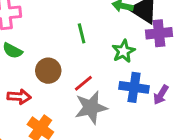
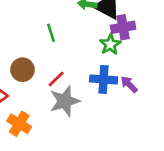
green star: (123, 51) -> (110, 44), moved
purple arrow: (161, 95) -> (129, 84), turned 108

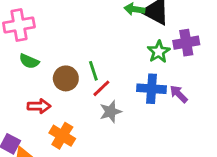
purple cross: (123, 27) -> (186, 43), moved
green line: (51, 33) -> (93, 71), moved
gray star: (65, 101) -> (111, 112), size x0.7

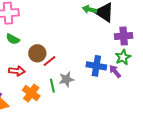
green star: (159, 52) -> (123, 57), moved
green line: (93, 71) -> (52, 86), moved
red line: (101, 88) -> (50, 61), moved

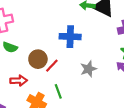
blue cross: (96, 66) -> (70, 37), moved
gray star: (66, 79) -> (88, 69), moved

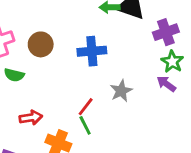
brown circle: (38, 59) -> (41, 44), moved
red line: (52, 66) -> (86, 107), moved

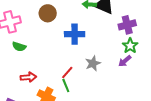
brown circle: (41, 44) -> (48, 13), moved
purple arrow: (166, 84) -> (125, 61), turned -80

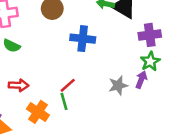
purple arrow: (125, 61) -> (141, 80), turned 144
gray star: (93, 63) -> (118, 85), moved

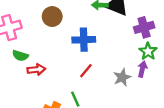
red arrow: (19, 85) -> (36, 70), moved
red line: (68, 85) -> (86, 71), moved

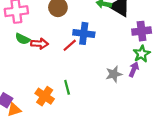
red arrow: (36, 70) -> (40, 44), moved
red line: (86, 71) -> (70, 45), moved

